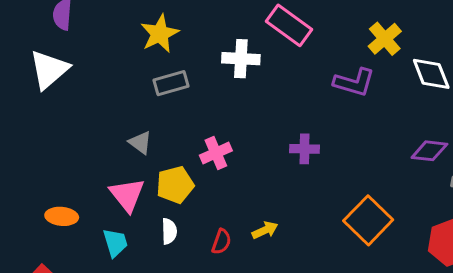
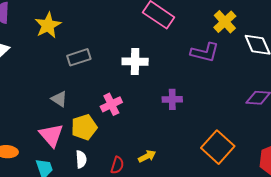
yellow star: (160, 34) -> (48, 25), moved
white cross: (241, 59) -> (135, 62), moved

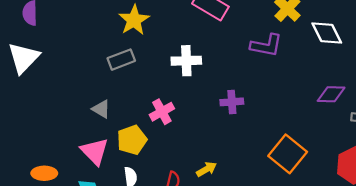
yellow star: (48, 25) -> (134, 20), moved

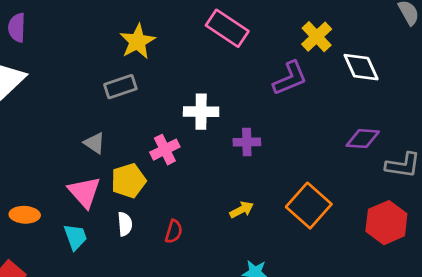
purple L-shape: (266, 45) -> (290, 78), turned -36
white cross: (186, 61) -> (201, 112), moved
yellow arrow: (207, 169) -> (242, 210), moved

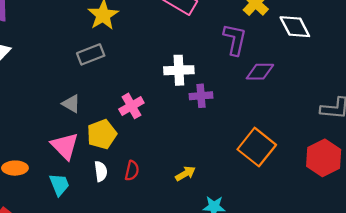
purple L-shape: (290, 78) -> (235, 39), turned -52
white cross: (201, 112) -> (179, 70), moved
purple diamond: (363, 139) -> (260, 72), moved
yellow arrow: (242, 210) -> (185, 174), moved
red semicircle: (174, 231) -> (132, 171), moved

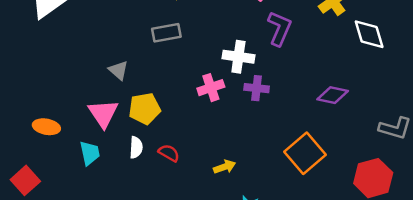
purple L-shape: (235, 39) -> (279, 28), moved
gray rectangle: (91, 54) -> (166, 33), moved
purple diamond: (260, 72) -> (333, 95), moved
pink cross: (131, 106) -> (211, 88), moved
red semicircle: (132, 171) -> (169, 153), turned -84

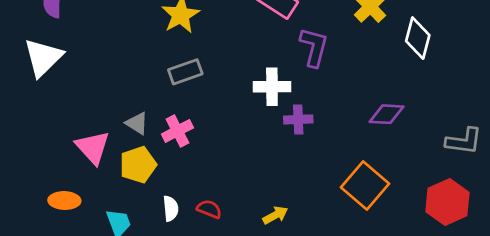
white diamond: (369, 34) -> (418, 38), turned 40
pink cross: (211, 88) -> (177, 131), moved
yellow pentagon: (145, 109) -> (138, 165), moved
pink triangle: (103, 113) -> (93, 147), moved

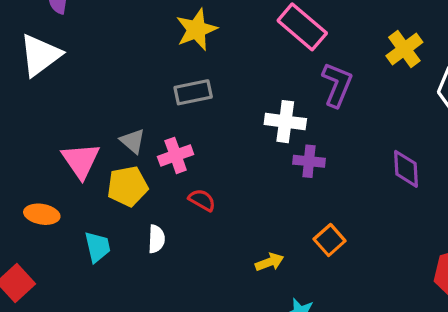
purple diamond: (387, 114) -> (406, 169), turned 76
orange square: (365, 186) -> (330, 240), moved, size x0.6
red semicircle: (209, 209) -> (202, 200), moved

